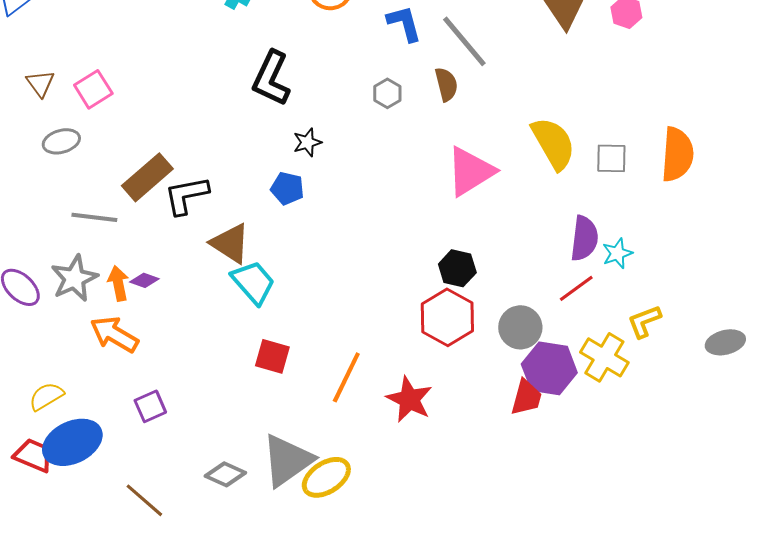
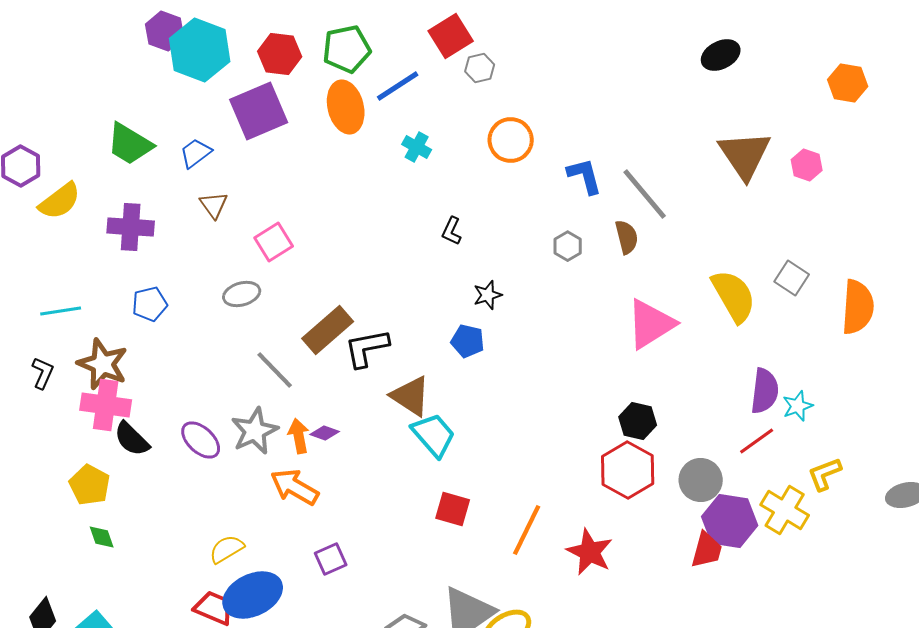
black L-shape: (271, 78) -> (452, 231), size x0.5
brown triangle: (40, 83) -> (214, 205), moved
gray square: (611, 158) -> (792, 278), moved, turned 32
gray line: (94, 217) -> (275, 370), turned 39

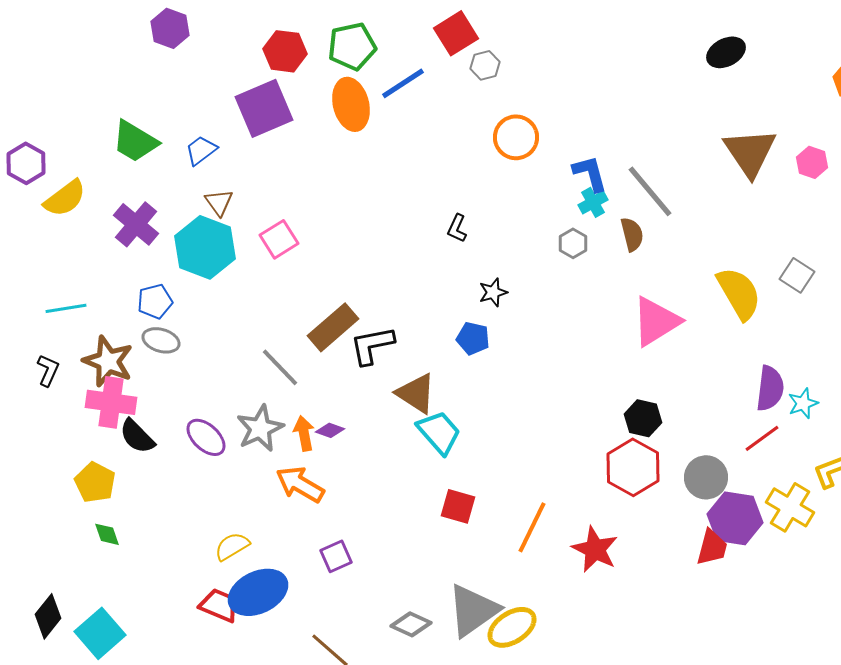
cyan hexagon: (200, 50) -> (205, 247), moved
cyan cross: (417, 147) -> (593, 202), moved, turned 32
purple cross: (131, 227) -> (136, 224), turned 36
gray ellipse: (242, 294) -> (161, 340), moved, turned 33

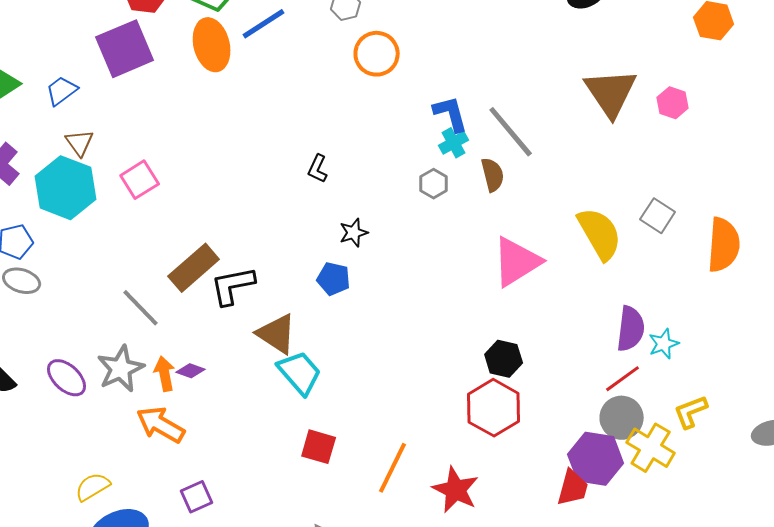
orange circle: (516, 137) -> (377, 54), moved
gray circle: (706, 477) -> (622, 418), moved

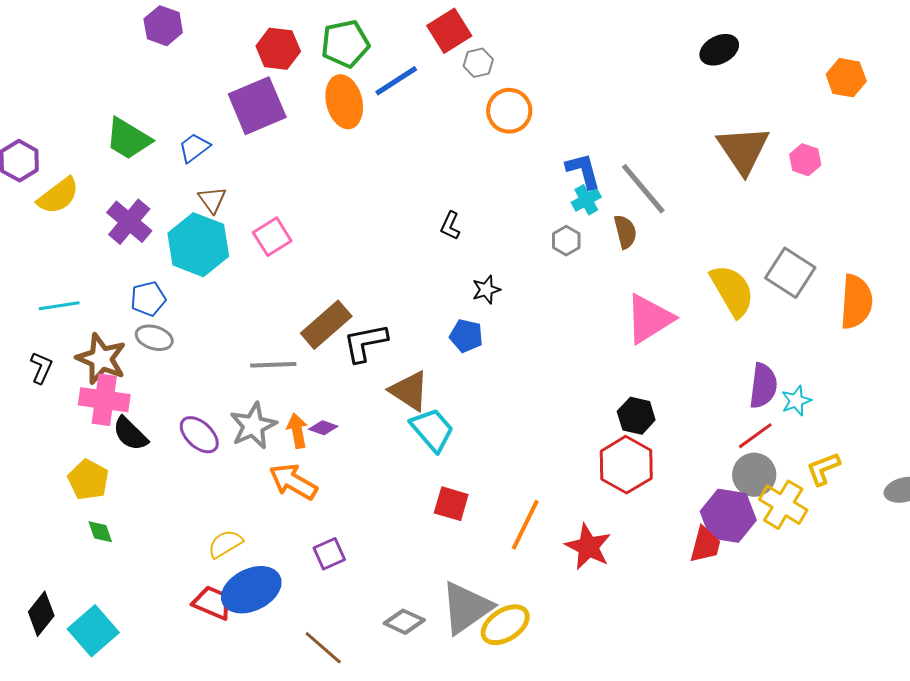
gray square: (658, 216) -> (790, 273), size x1.4
gray line: (141, 308) -> (273, 365), turned -48

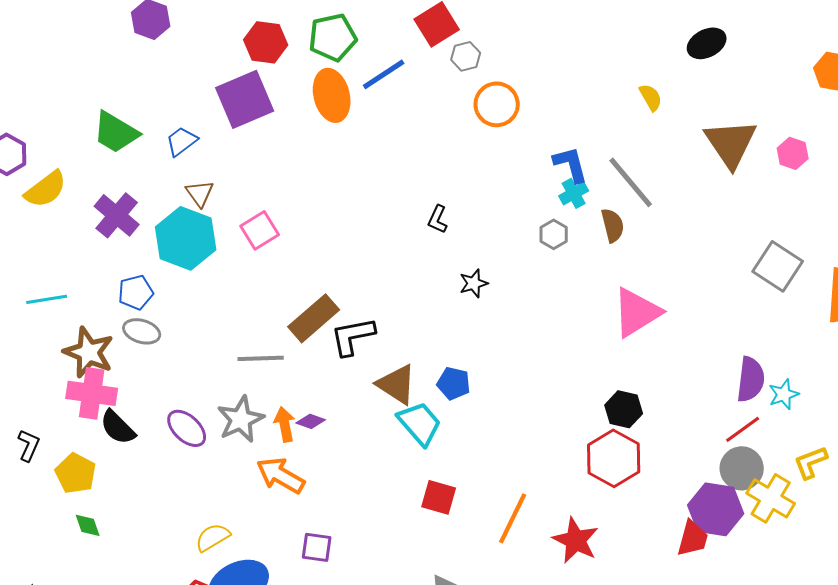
yellow semicircle: (732, 291) -> (651, 97), moved, size x0.5
blue pentagon: (466, 336) -> (454, 383), moved
black L-shape: (41, 368) -> (29, 445), moved
purple square: (329, 554) -> (317, 547), turned 32

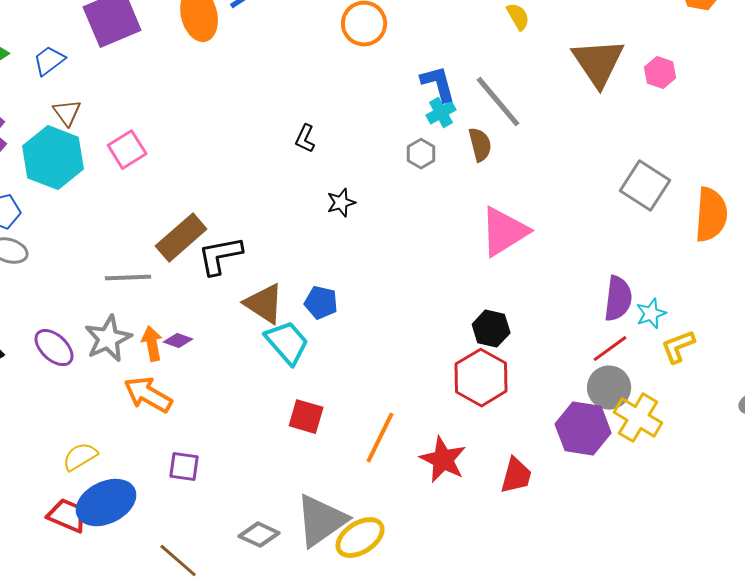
yellow L-shape: (811, 462) -> (678, 347), moved
red trapezoid: (693, 538) -> (516, 476), moved

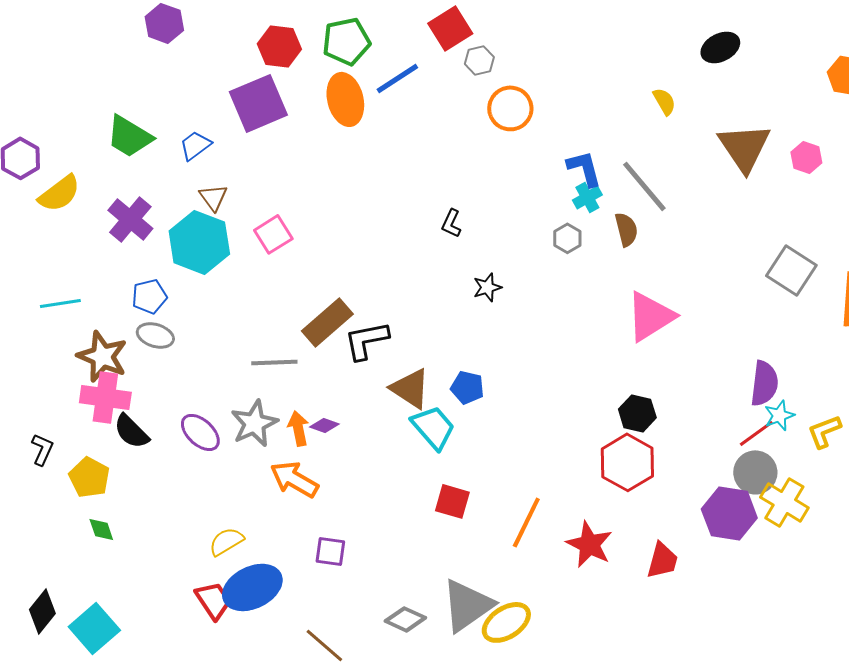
cyan star: (651, 314) -> (779, 415), moved
red trapezoid: (67, 516) -> (213, 600), turned 33

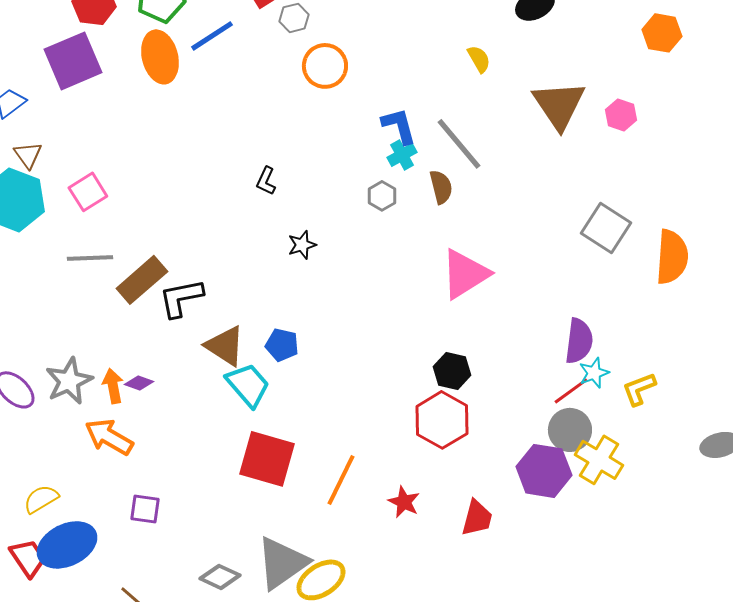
gray line: (274, 362) -> (90, 258), moved
red square: (452, 501) -> (267, 459), size x1.6
red star: (589, 544) -> (404, 502), size x0.7

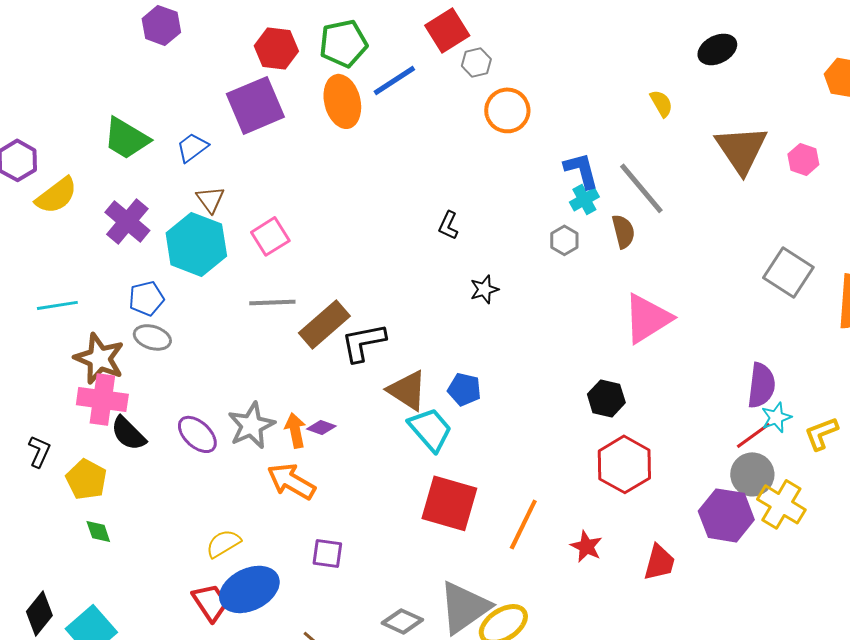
black hexagon: (452, 371) -> (606, 398), moved

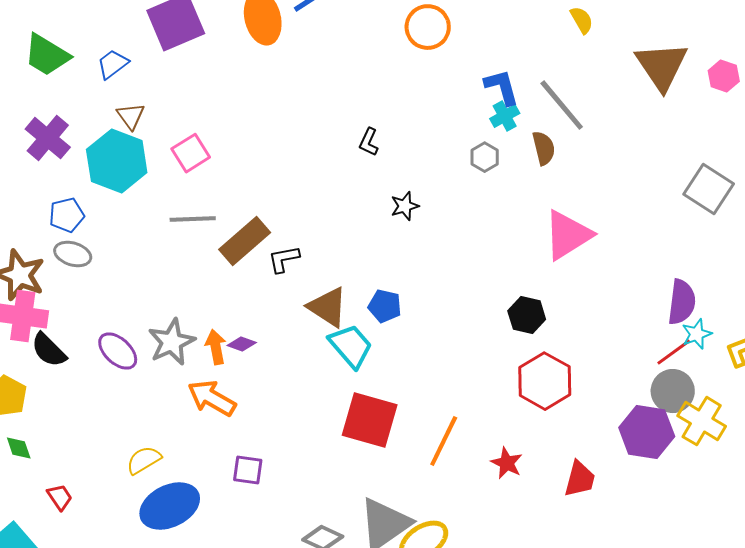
black L-shape: (363, 342) -> (284, 259), size x0.7
red trapezoid: (210, 602) -> (60, 497), moved, size x0.7

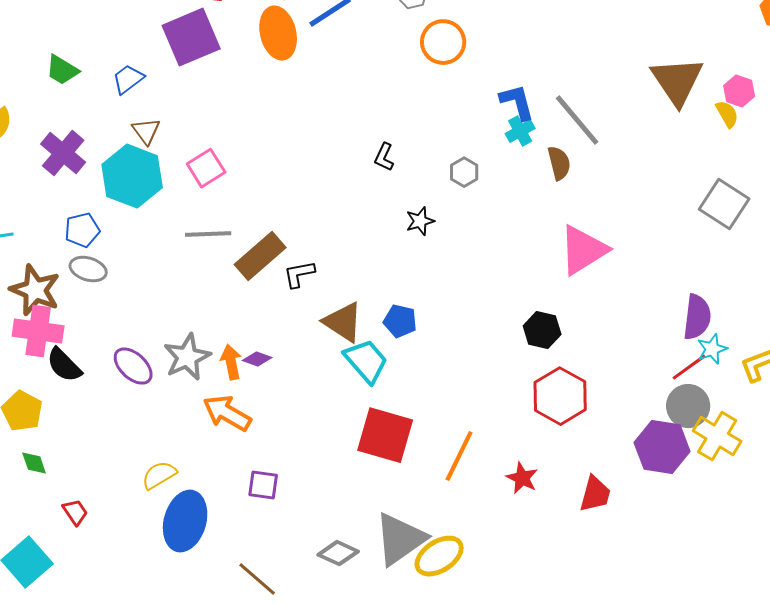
yellow semicircle: (582, 20) -> (727, 114), moved
green trapezoid: (47, 55) -> (62, 70), size x0.7
gray hexagon: (485, 157) -> (464, 172), moved
blue ellipse: (170, 506) -> (185, 521), turned -48

